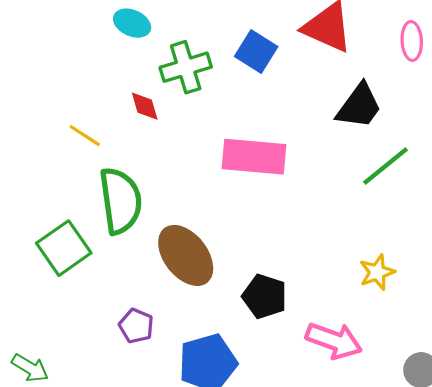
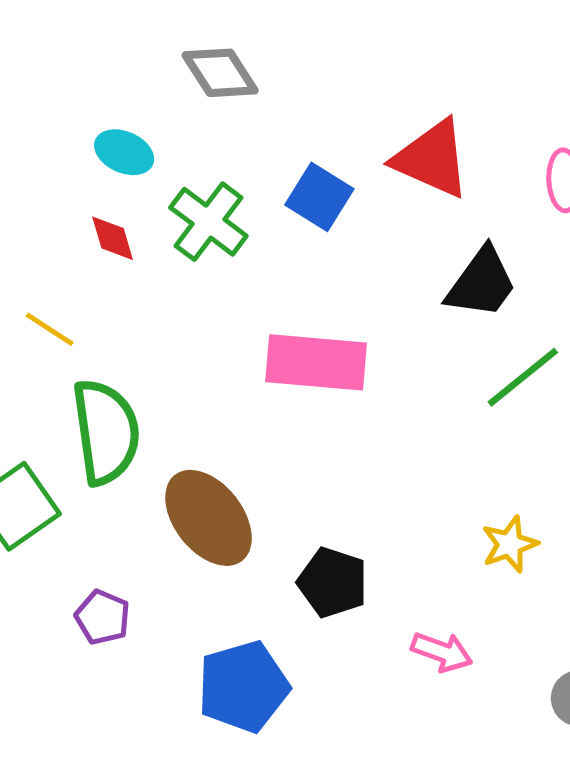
green cross: (186, 67) -> (208, 222), turned -36
red diamond: (145, 106) -> (113, 238), moved
purple pentagon: (136, 326) -> (103, 617), moved
pink arrow: (334, 341) -> (442, 652), size x0.7

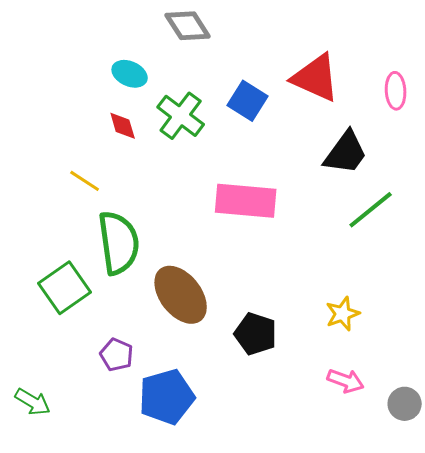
yellow star: (510, 544) -> (343, 314), moved
pink arrow: (442, 652) -> (346, 381), moved
blue pentagon: (243, 687) -> (167, 397), moved

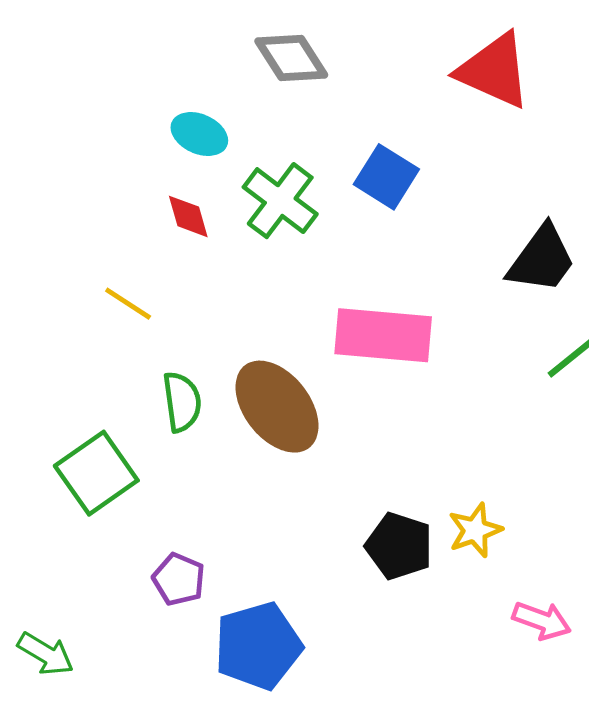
red triangle: (316, 78) -> (494, 71), moved
green semicircle: (119, 243) -> (182, 402), size x0.6
brown ellipse: (181, 295) -> (277, 407), moved
yellow star: (343, 314) -> (475, 530), moved

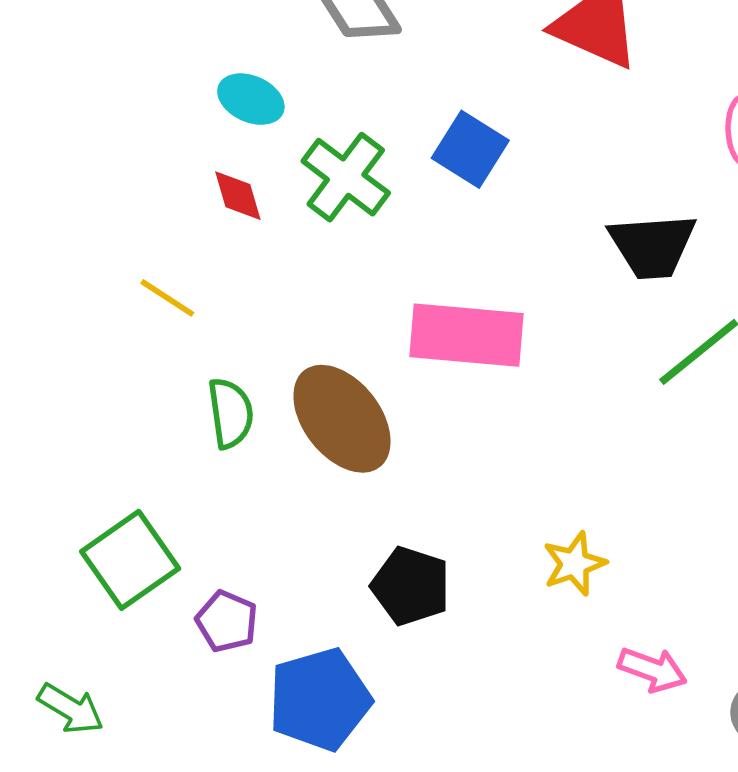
black trapezoid: (542, 259) -> (652, 246), turned 50
green square: (96, 473) -> (130, 560), moved
black pentagon: (399, 546) -> (411, 586), moved

